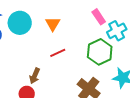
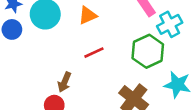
orange triangle: (53, 24) -> (88, 15), turned 35

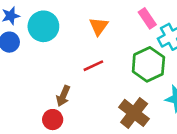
orange triangle: (88, 15) -> (99, 26), moved, turned -30

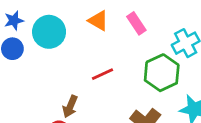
pink rectangle: (147, 18) -> (136, 23), moved
orange triangle: (99, 26) -> (98, 21), moved, turned -36

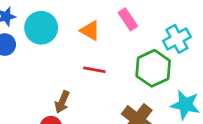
orange triangle: (98, 21) -> (90, 31), moved
red line: (103, 74) -> (94, 70), turned 35

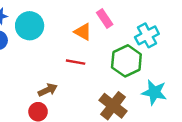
orange triangle: (90, 31) -> (83, 32), moved
brown arrow: (62, 102) -> (48, 90), turned -138

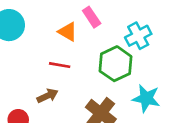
brown arrow: (48, 90) -> (48, 96), moved

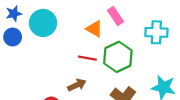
cyan cross: (138, 36) -> (156, 32), turned 30
green hexagon: (116, 64) -> (118, 57), moved

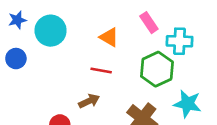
pink rectangle: (116, 16) -> (149, 23), moved
blue circle: (13, 37) -> (16, 59), moved
green hexagon: (118, 57) -> (157, 69), moved

